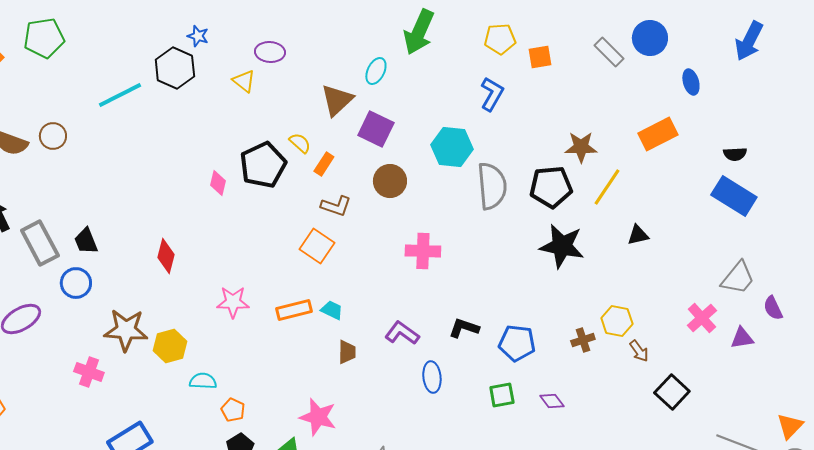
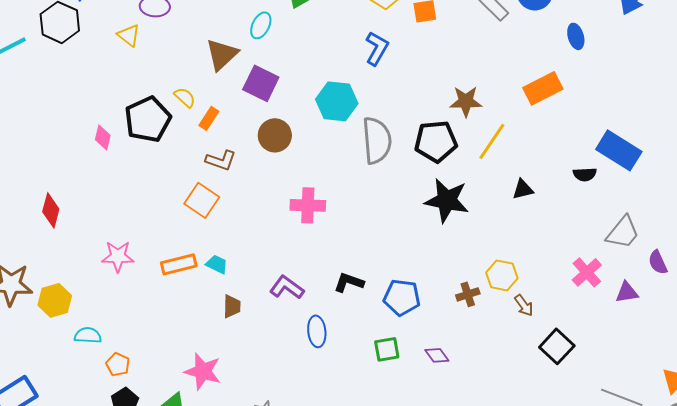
black semicircle: (735, 154) -> (585, 174), moved

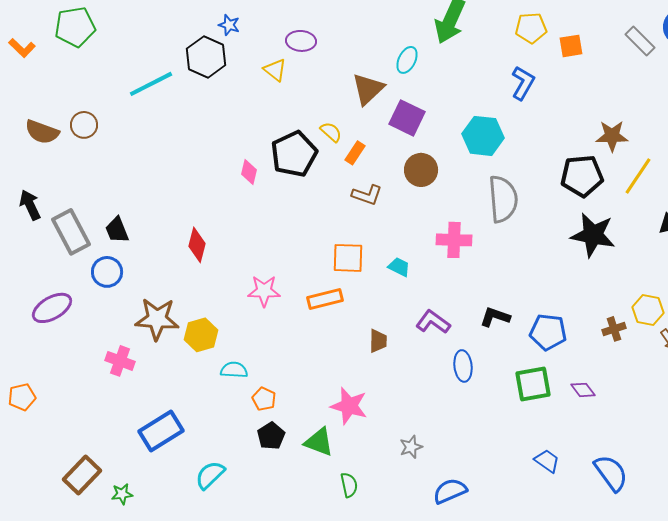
gray semicircle: (377, 140) -> (503, 199), moved
orange square: (202, 200) -> (348, 258), moved, turned -32
cyan trapezoid: (217, 264) -> (399, 267), moved
green square: (387, 349) -> (533, 384), size x1.4

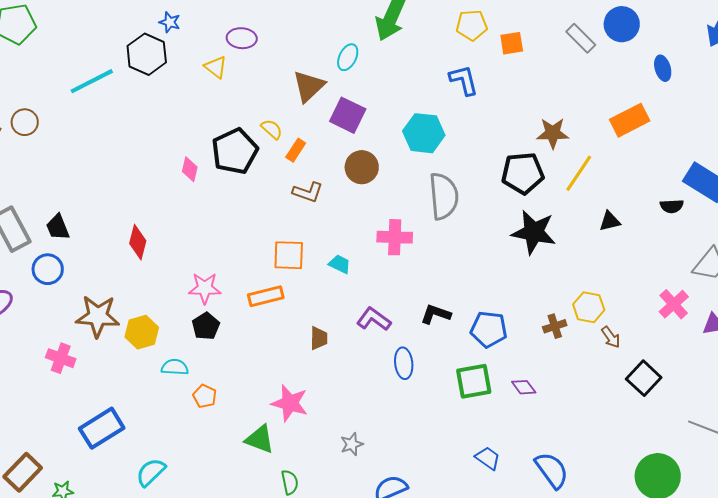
blue L-shape: (523, 83) -> (464, 80), turned -44
black pentagon: (271, 436) -> (206, 326), moved

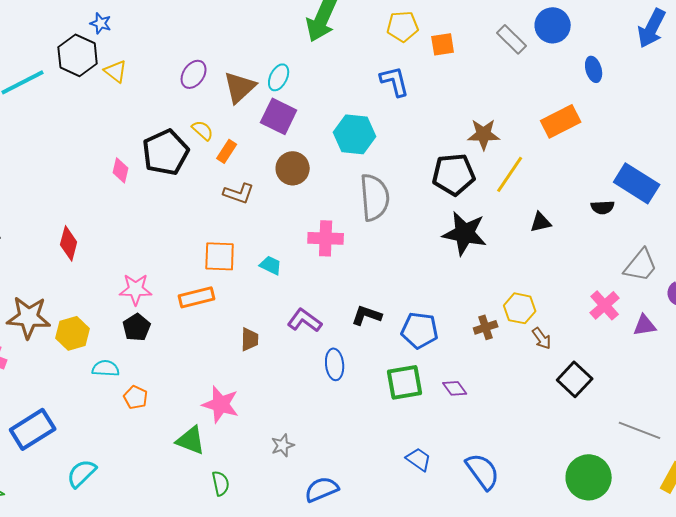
purple ellipse: (242, 38) -> (194, 74), moved, turned -60
cyan ellipse: (348, 57) -> (279, 77), moved
yellow triangle: (216, 67) -> (116, 71), moved

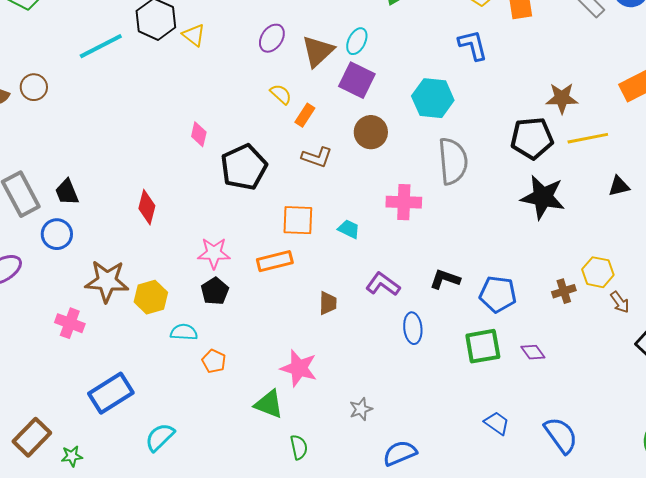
black pentagon: (166, 152) -> (244, 167), moved
yellow line: (510, 174) -> (588, 138), turned 45

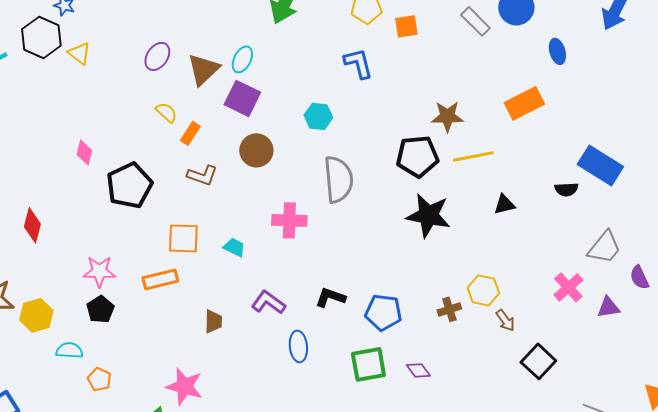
cyan hexagon: (433, 98) -> (318, 116), size x0.7

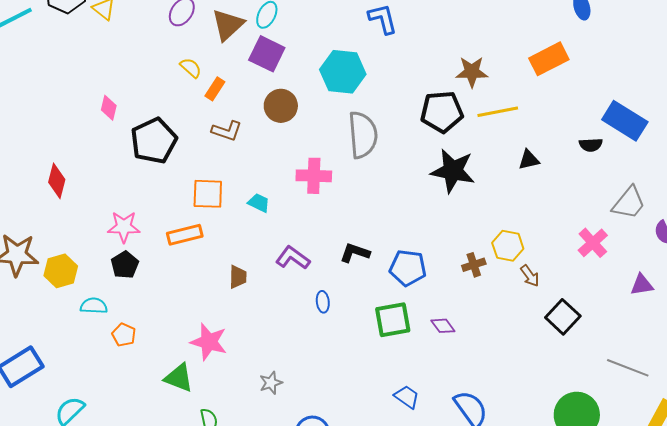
cyan hexagon: (318, 116) -> (343, 72), size x1.6
purple triangle: (608, 307) -> (642, 285), moved
blue ellipse: (298, 346) -> (323, 302), size x0.7

